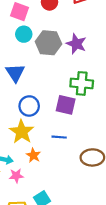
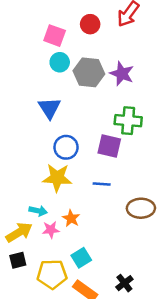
yellow star: (22, 132) -> (57, 178), turned -30
orange star: (33, 155) -> (71, 218), moved

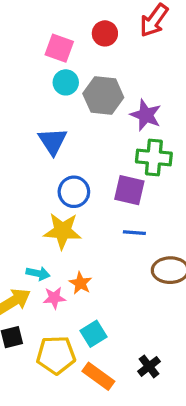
purple star: (122, 74) -> (146, 115), moved
blue line: (102, 184) -> (134, 233), moved

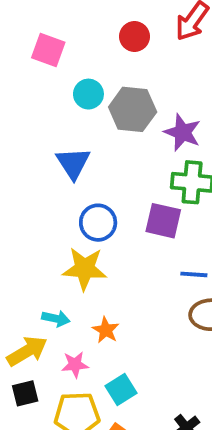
pink square: (59, 48) -> (48, 50), moved
blue line: (134, 233) -> (194, 274), moved
pink star: (54, 298) -> (75, 365), moved

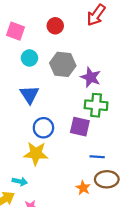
red circle: (134, 36) -> (55, 26), moved
cyan circle: (88, 94) -> (29, 58), moved
orange star: (106, 330) -> (83, 188), moved

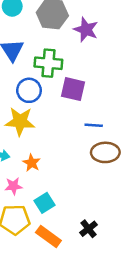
green cross: (96, 105) -> (48, 63), moved
orange star: (83, 188) -> (32, 163), moved

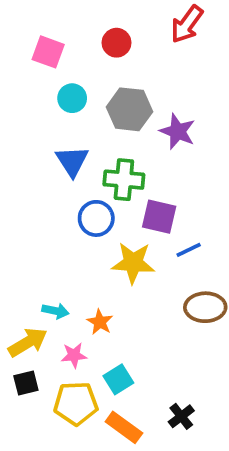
yellow star: (20, 121) -> (133, 263), moved
blue line: (94, 125) -> (189, 250), moved, turned -30

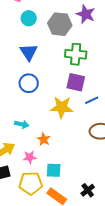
purple star: (178, 131) -> (86, 14), moved
green cross: (124, 180) -> (76, 54), moved
blue circle: (96, 218) -> (29, 83), moved
cyan arrow: (55, 311) -> (22, 124), moved
cyan square: (118, 379) -> (54, 170), turned 35

